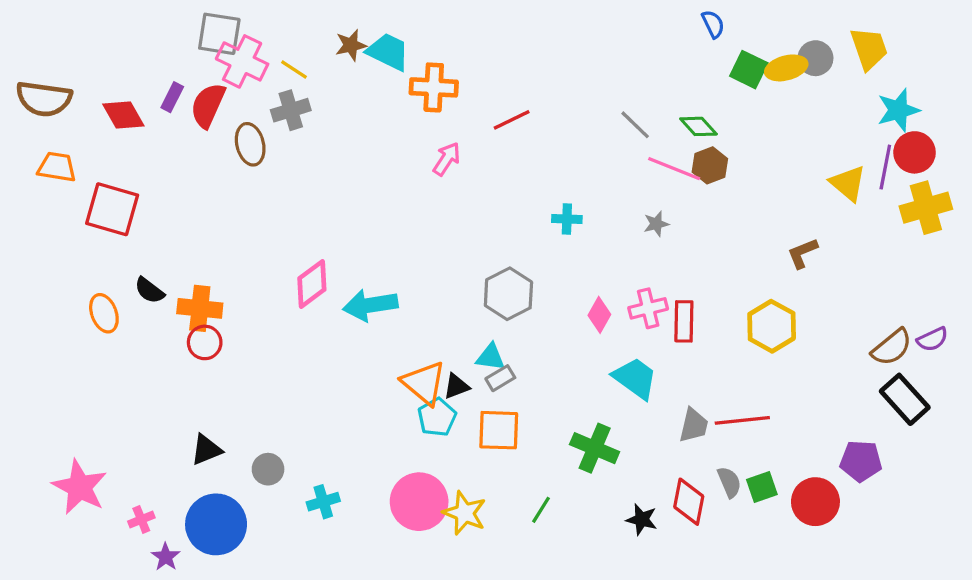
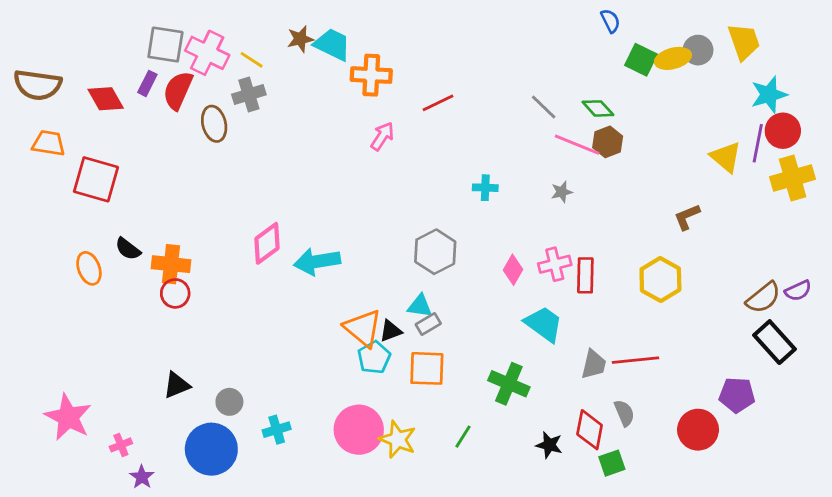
gray square: (219, 34) -> (165, 44), moved
green square: (762, 487) -> (612, 463), moved
blue circle: (216, 524) -> (211, 449), moved

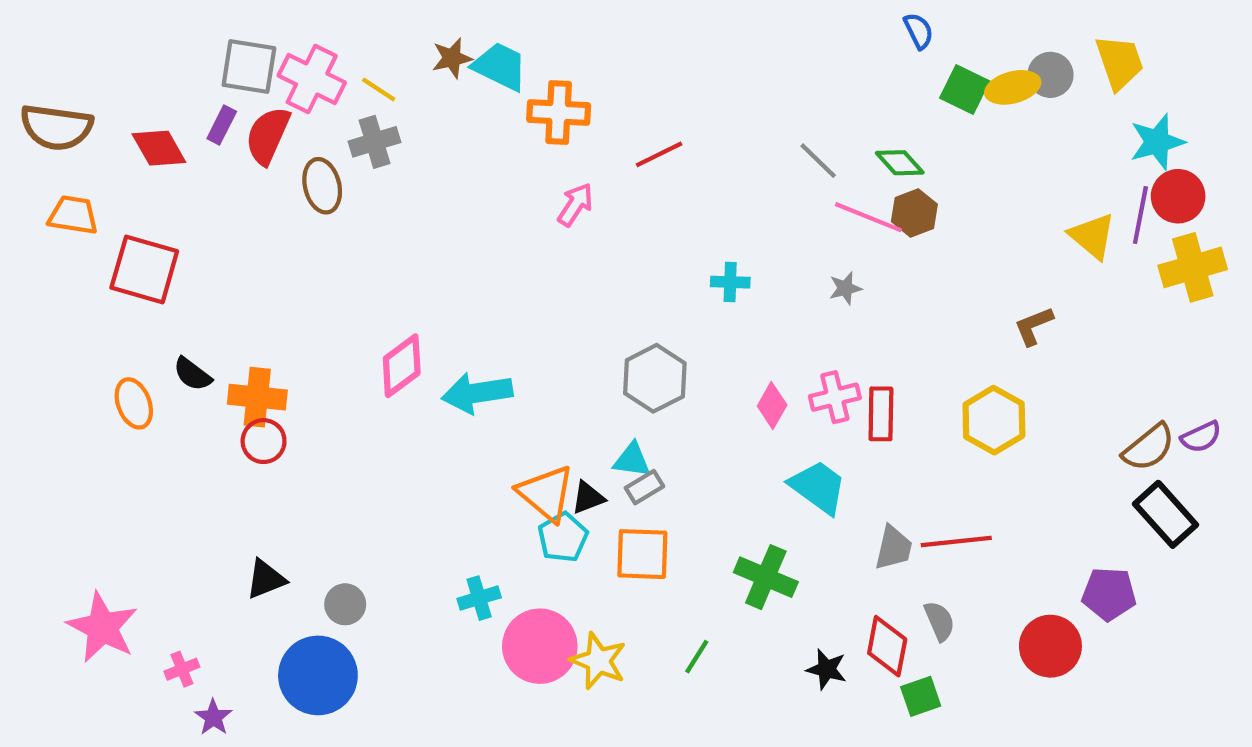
cyan cross: (277, 430) -> (479, 598), moved

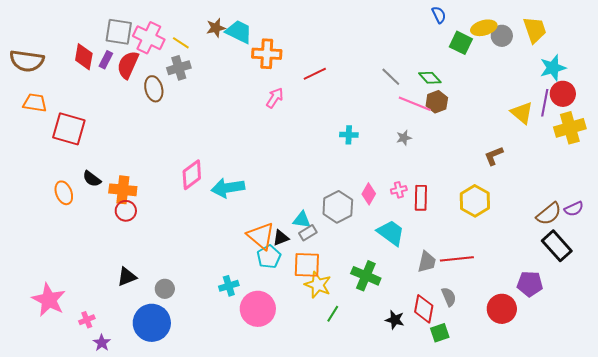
yellow ellipse: (1013, 87) -> (484, 28), moved
red diamond: (159, 148) -> (84, 57), moved, turned 40
gray hexagon: (655, 378) -> (338, 207), moved
pink cross: (835, 397) -> (399, 190), size x0.7
yellow star: (598, 661) -> (318, 285), moved

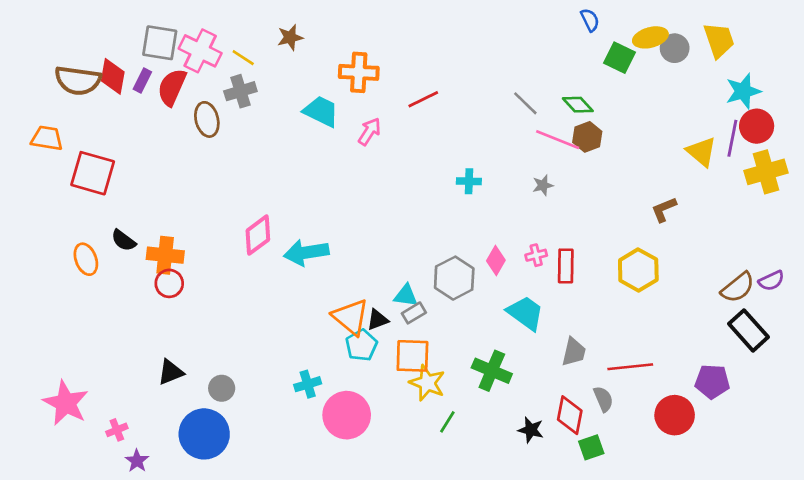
cyan trapezoid: (239, 32) -> (321, 111), moved
brown semicircle: (27, 61) -> (78, 80), moved
red line: (457, 259) -> (630, 367), moved

